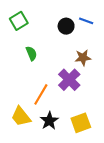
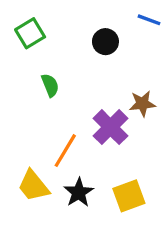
blue line: (86, 21) -> (149, 20), moved
brown star: (83, 58) -> (142, 104), moved

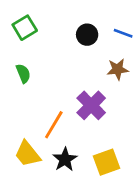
blue line: (149, 20) -> (123, 33), moved
green semicircle: (50, 85) -> (23, 73), moved
brown star: (142, 104) -> (118, 69), moved

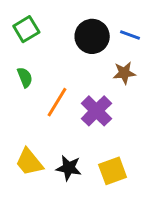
black circle: (87, 35) -> (92, 36), size x1.5
orange line: (54, 125) -> (57, 102), moved
black star: (65, 159) -> (69, 168), turned -30

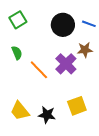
orange line: (57, 102) -> (39, 70), turned -75
purple cross: (96, 111) -> (66, 64), moved
yellow square: (113, 171) -> (77, 106), moved

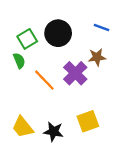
green square: (18, 20) -> (27, 39), moved
black circle: (63, 25) -> (58, 33), moved

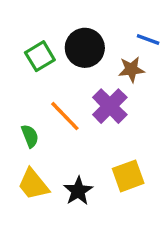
brown star: (97, 57) -> (131, 69), moved
green semicircle: (19, 61) -> (30, 136), moved
black star: (54, 132) -> (78, 191), turned 30

